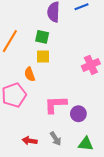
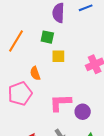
yellow square: (43, 57) -> (58, 56), moved

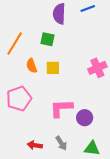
yellow square: (58, 56) -> (53, 68), moved
orange semicircle: (35, 73) -> (32, 66), moved

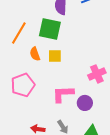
green square: (47, 39) -> (50, 29), size x1.6
pink cross: (97, 68) -> (97, 74), moved

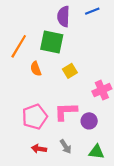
yellow square: (55, 56) -> (70, 71), moved, turned -32
pink pentagon: (23, 85) -> (35, 117), moved

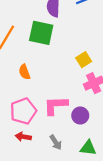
orange semicircle: (36, 69) -> (24, 72), moved
yellow square: (70, 71) -> (84, 60), moved
red arrow: (39, 149) -> (23, 137), moved

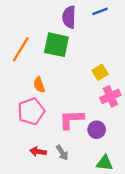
pink pentagon: (23, 111) -> (31, 111), moved
gray arrow: (56, 142) -> (62, 153), moved

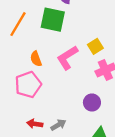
pink L-shape: (71, 119) -> (67, 58), moved, turned -30
gray arrow: (62, 153) -> (58, 125), turned -88

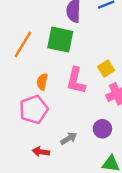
pink L-shape: (67, 58) -> (76, 81), turned -45
orange semicircle: (36, 59) -> (42, 82), turned 32
gray arrow: (58, 125) -> (69, 138), moved

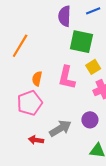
green square: (60, 40) -> (81, 42), moved
gray arrow: (69, 138) -> (60, 128), size x1.5

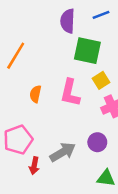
pink pentagon: (30, 103) -> (18, 140), moved
red arrow: (36, 140) -> (34, 166), turned -88

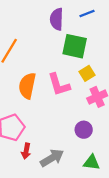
pink L-shape: (70, 93) -> (59, 85), turned -30
orange semicircle: (35, 94) -> (27, 86), size x1.6
gray arrow: (63, 152) -> (52, 158), moved

